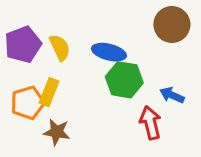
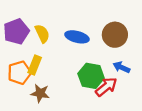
brown circle: (172, 24) -> (115, 35), moved
green hexagon: (124, 80) -> (91, 76), moved
red arrow: (150, 123) -> (106, 87), turned 65

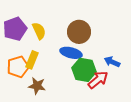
brown circle: (115, 35) -> (79, 32), moved
blue ellipse: (77, 37) -> (71, 53), moved

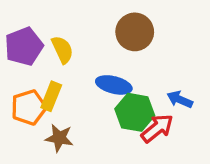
brown circle: (79, 32) -> (135, 32), moved

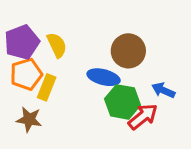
brown circle: (135, 32) -> (128, 51), moved
orange pentagon: (29, 107) -> (26, 74), moved
brown star: (59, 138) -> (29, 119), moved

